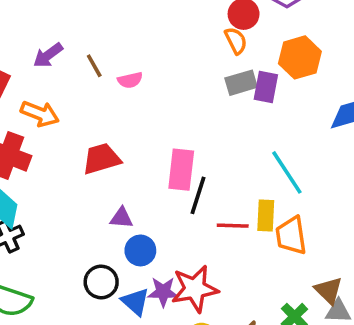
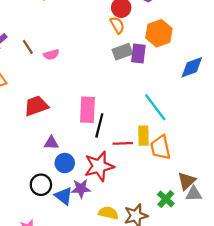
red star: (195, 289) -> (99, 166), moved
brown triangle: (329, 290) -> (187, 181), turned 36

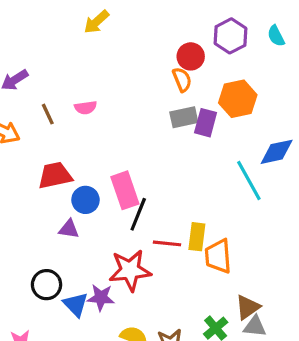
brown line: (28, 47) -> (48, 114), moved
cyan line: (155, 107) -> (249, 181), moved
pink rectangle: (88, 110) -> (125, 190), turned -30
blue circle: (65, 163) -> (85, 200), moved

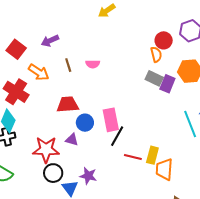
gray rectangle: (184, 117) -> (154, 78), turned 30
red star: (130, 270) -> (46, 150), moved
purple star: (101, 297) -> (88, 176), moved

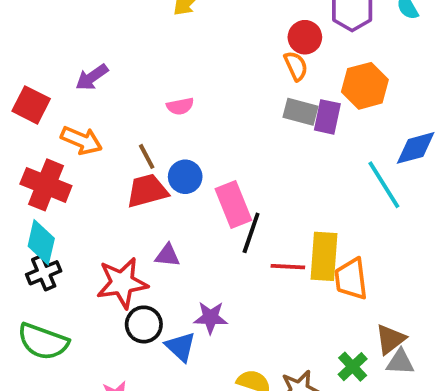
brown line: (68, 65) -> (147, 156), moved
blue circle: (85, 123) -> (185, 177), moved
yellow rectangle: (152, 155) -> (324, 256), size x1.4

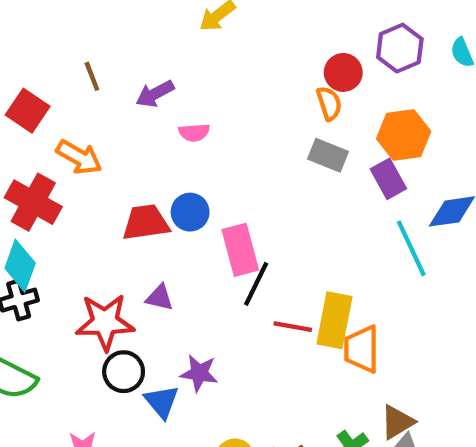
purple arrow: (92, 77) -> (155, 94), moved
purple rectangle: (327, 117) -> (388, 179), moved, turned -48
brown line: (147, 156) -> (92, 76), moved

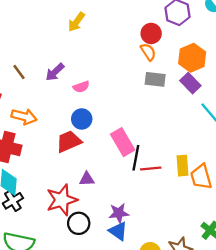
blue circle: (190, 212) -> (82, 119), moved
yellow rectangle: (334, 320) -> (183, 166), size x0.7
red line: (293, 327) -> (151, 168), moved
blue triangle: (162, 402) -> (118, 231), moved

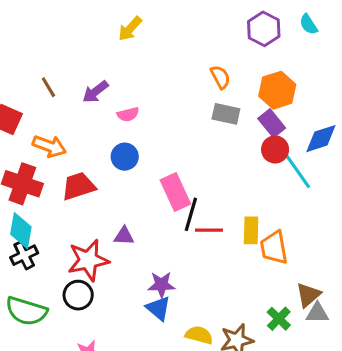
red circle: (151, 33) -> (275, 149), moved
red trapezoid: (69, 141) -> (79, 186), moved
black circle: (79, 223) -> (78, 295), moved

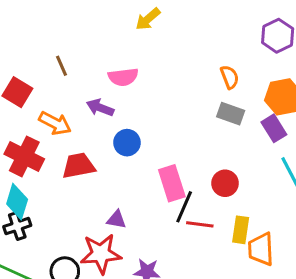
purple arrow: (95, 92) -> (100, 108), moved, turned 52
pink semicircle: (128, 114) -> (123, 77), moved, size x1.4
red circle: (275, 149) -> (225, 183), moved
red star: (88, 260) -> (101, 254), moved

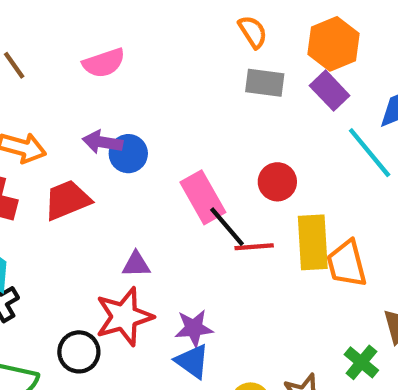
purple arrow: (100, 108) -> (102, 142), moved
black line: (184, 207) -> (227, 227), turned -52
yellow rectangle: (241, 230) -> (313, 242), size x1.4

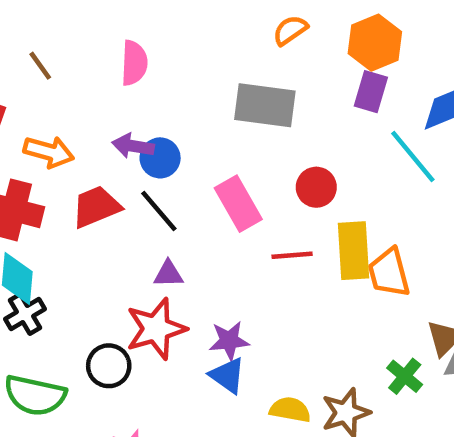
orange semicircle: (253, 32) -> (290, 30), turned -92
pink semicircle: (104, 63) -> (134, 63), turned -69
gray rectangle: (265, 83) -> (265, 105), moved, size x1.5
purple rectangle: (330, 91) -> (371, 92), turned 60
black line: (227, 227) -> (159, 211), moved

